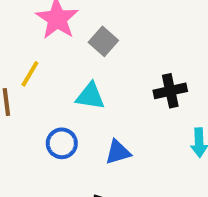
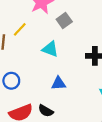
blue circle: (62, 143) -> (11, 81), moved

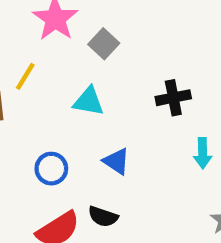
blue circle: (11, 81) -> (51, 169), moved
blue triangle: (59, 83) -> (116, 161), turned 49

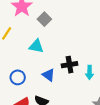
black cross: (173, 98) -> (70, 65), moved

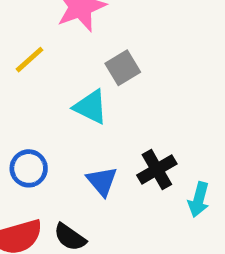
gray square: (44, 19) -> (123, 68), moved
black cross: (70, 65) -> (157, 169), turned -35

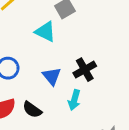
cyan arrow: (199, 200) -> (74, 100), moved

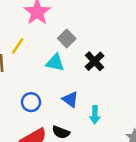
black cross: (85, 70) -> (95, 61), moved

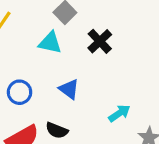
cyan arrow: (95, 115) -> (119, 113), moved, turned -126

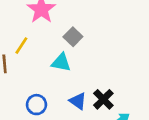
black cross: (100, 41) -> (103, 99), moved

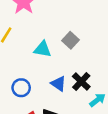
gray square: (73, 37) -> (71, 40), moved

